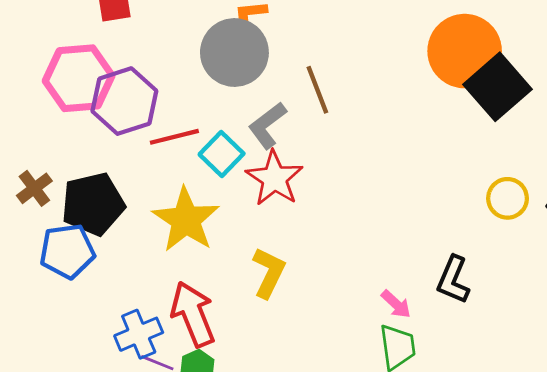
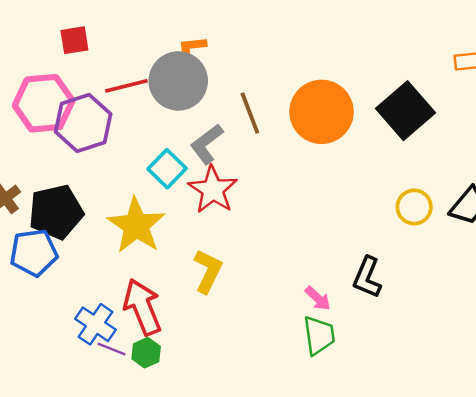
orange circle: (465, 51) -> (321, 112), moved
red line: (174, 137) -> (126, 86), moved
blue cross: (139, 334) -> (95, 324), turned -33

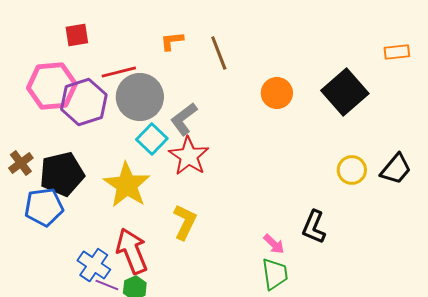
gray circle: (178, 81) -> (140, 97), moved
orange circle: (321, 112) -> (277, 93), size x0.6
brown line: (250, 113) -> (219, 53), moved

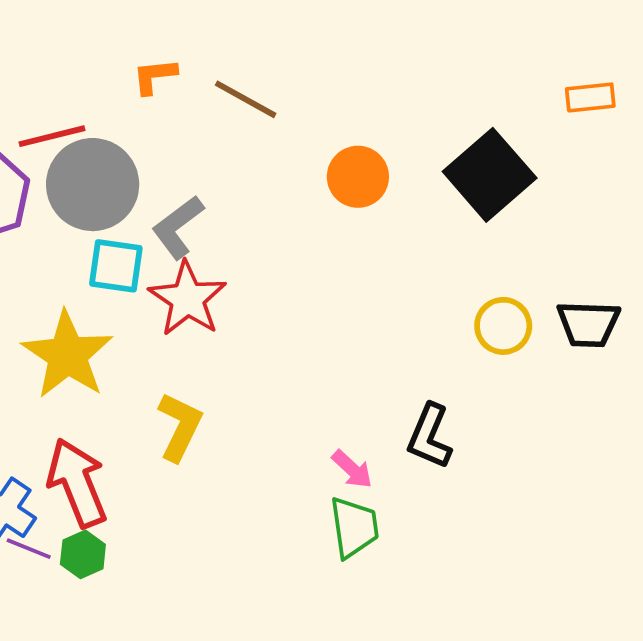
brown line: (219, 53) -> (246, 99), turned -40
cyan square: (152, 139) -> (116, 266), turned -36
black trapezoid: (396, 169) -> (588, 324), turned 52

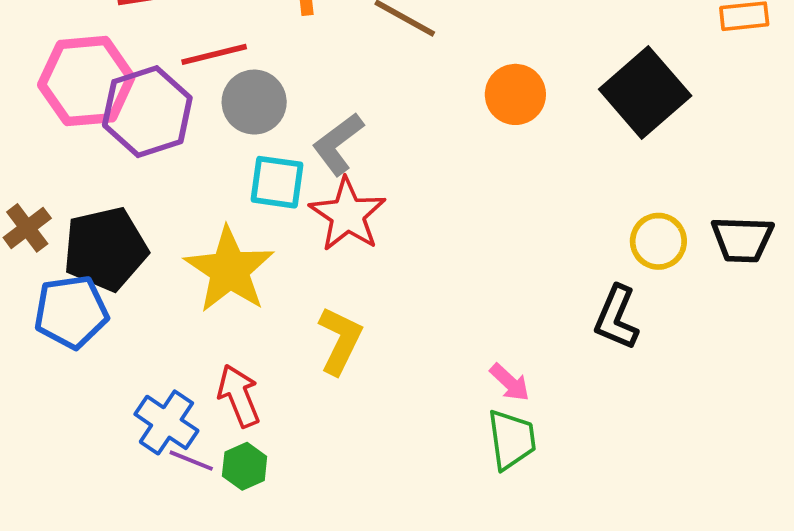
gray circle: (93, 185) -> (254, 102), size x0.7
black L-shape: (430, 436) -> (616, 318), moved
red arrow: (77, 483) -> (239, 396), size x0.7

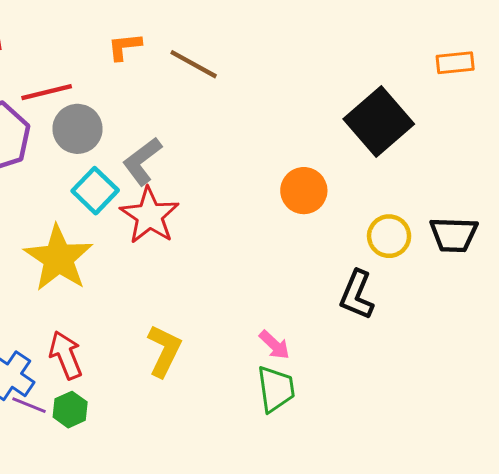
orange circle: (515, 94) -> (304, 191), moved
cyan square: (277, 182) -> (95, 191), turned 36
yellow L-shape: (340, 340) -> (164, 351), moved

